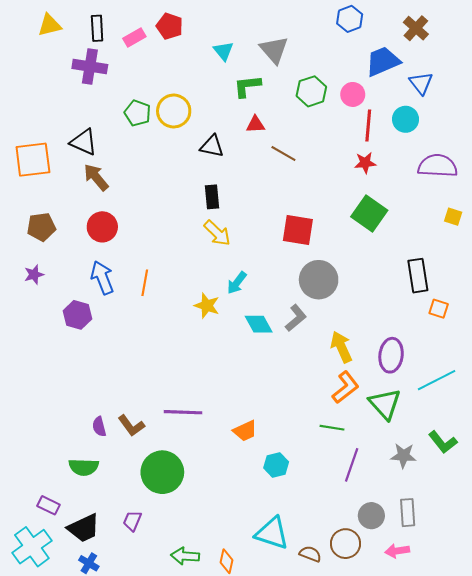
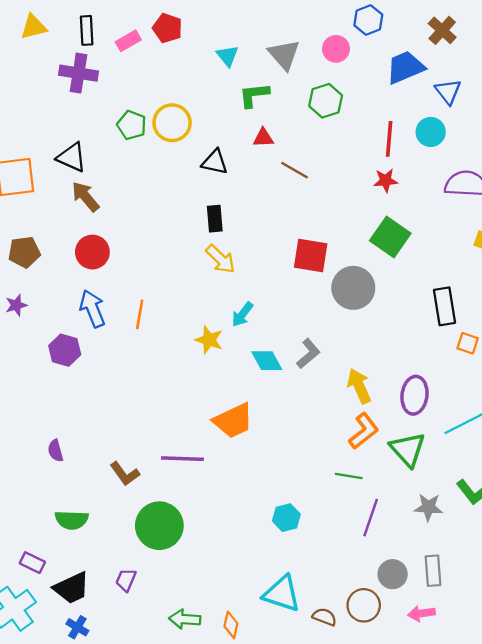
pink circle: (353, 94) -> (336, 49), moved
gray circle: (319, 280) -> (353, 288), moved
purple semicircle: (99, 427) -> (55, 451), moved
orange trapezoid: (245, 431) -> (233, 421), moved, size x1.5

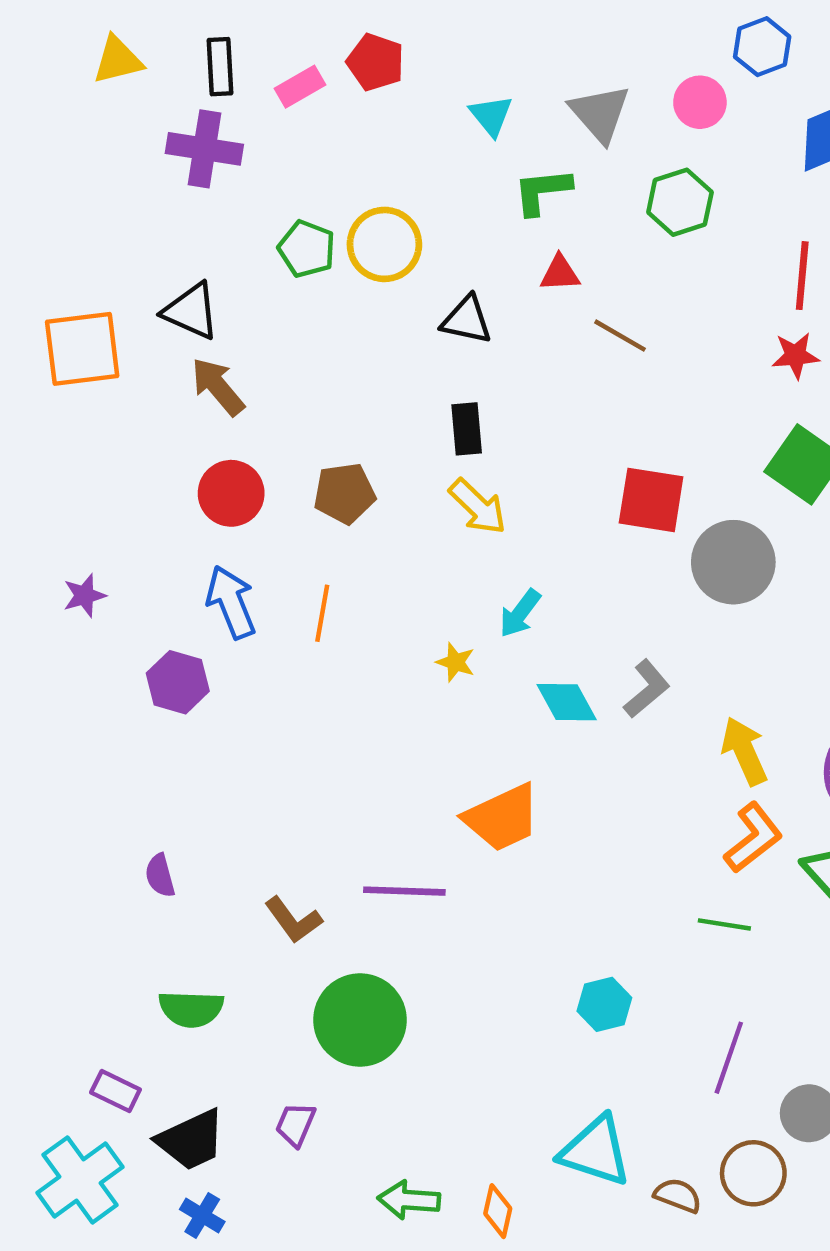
brown pentagon: (24, 252) -> (344, 493), moved
yellow star: (209, 340) -> (456, 662), size x0.7
purple line: (371, 518) -> (729, 1058), moved

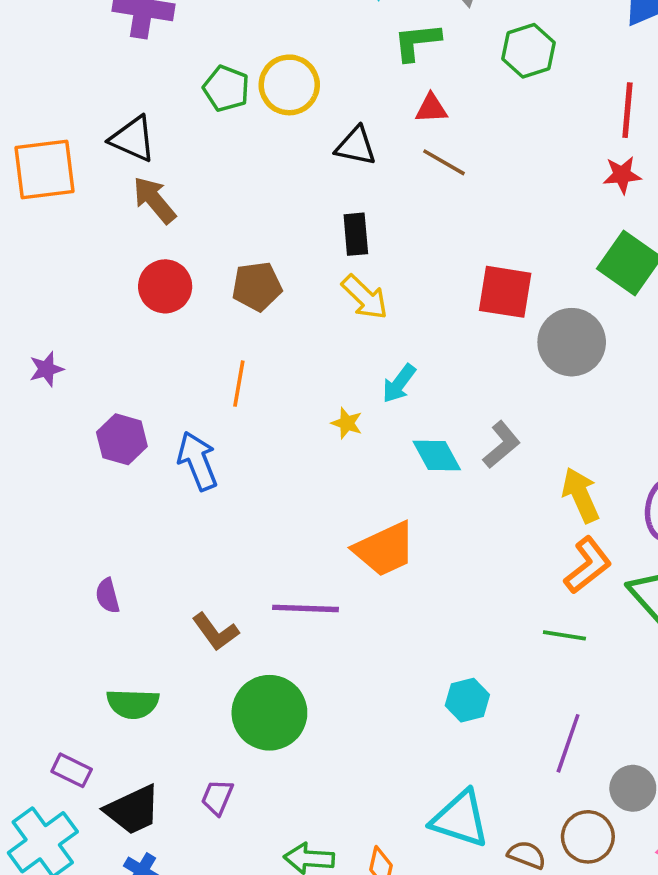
brown line: (620, 336) -> (444, 162), moved
blue arrow: (231, 602) -> (197, 461), moved

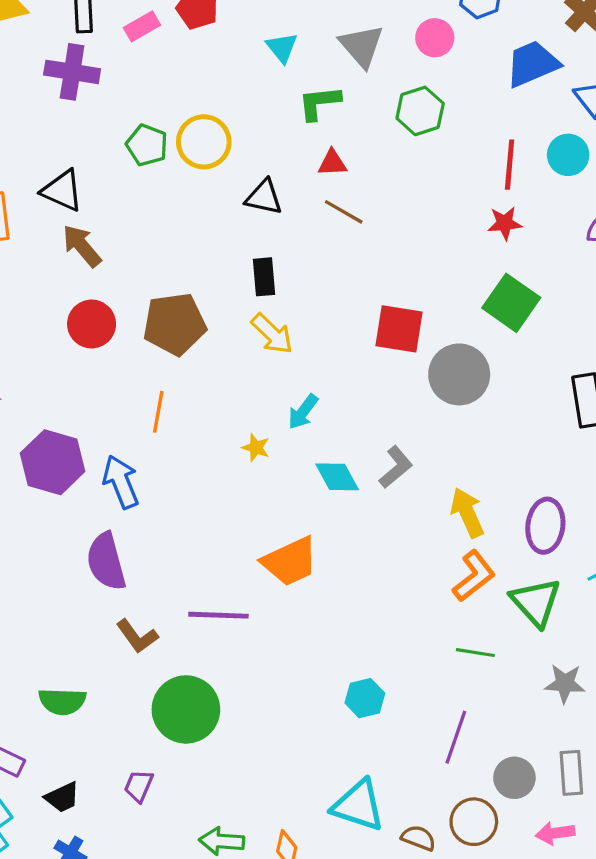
brown pentagon: (257, 286) -> (175, 324), size x1.4
purple hexagon: (122, 439) -> (53, 462), size x1.4
purple semicircle: (108, 596) -> (106, 561), moved, size x1.8
green line: (564, 635) -> (475, 653), moved
black trapezoid: (133, 810) -> (62, 797), size x0.7

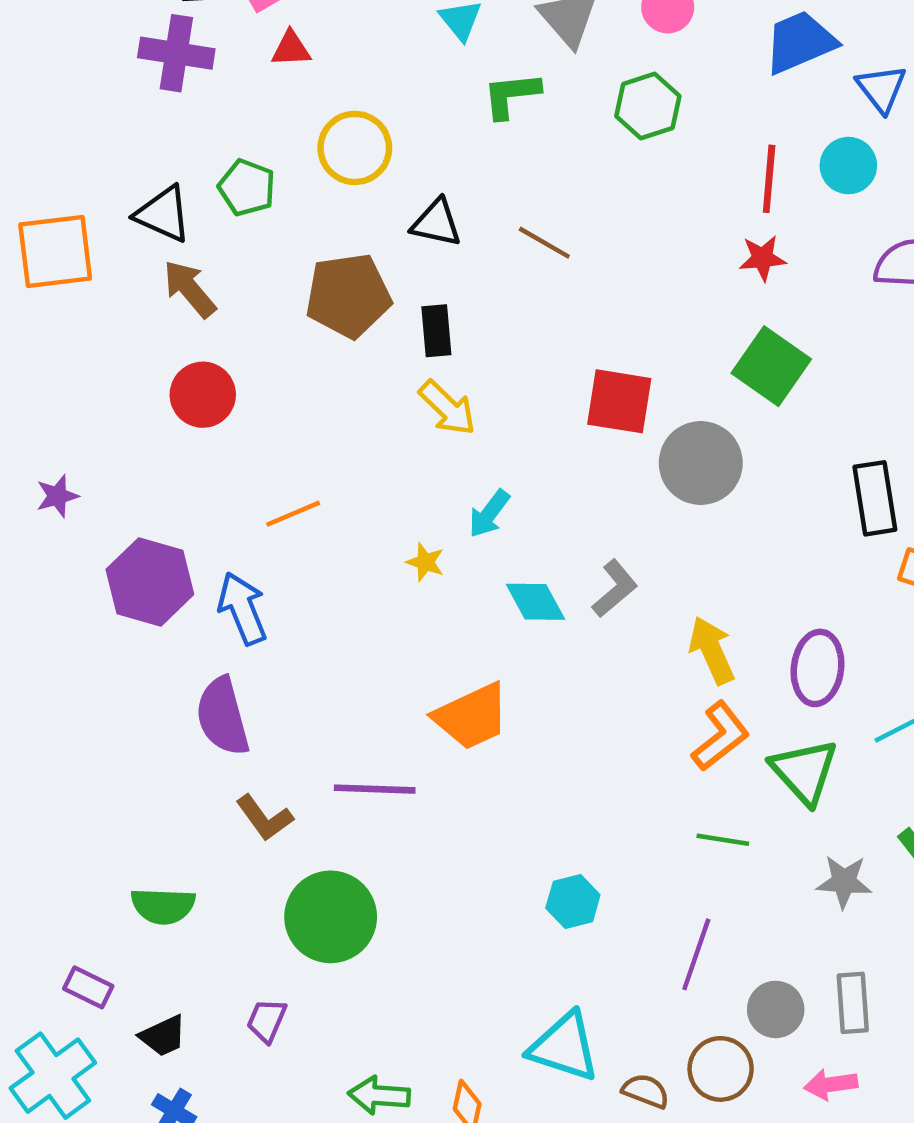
green pentagon: (147, 145) -> (247, 188), moved
red triangle: (332, 163) -> (291, 49), moved
brown pentagon: (175, 324) -> (348, 296), moved
orange line: (158, 412) -> (293, 514), turned 57

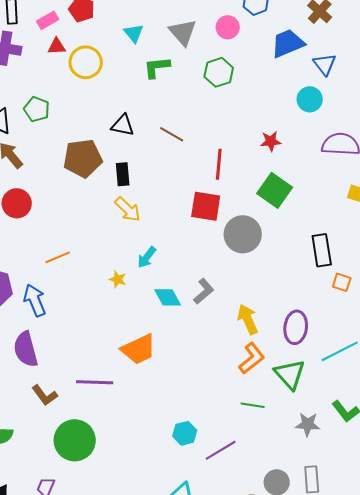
yellow circle: (355, 148) -> (86, 62), moved
red line: (769, 179) -> (219, 164), moved
purple line: (696, 954) -> (221, 450), moved, turned 40

